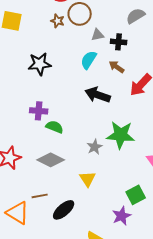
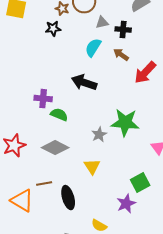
black star: (40, 64) -> (53, 29), moved, size x0.7
black arrow: (98, 95) -> (84, 83), moved
black ellipse: (64, 210) -> (68, 198), turned -65

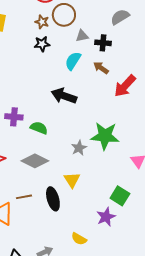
black star: (53, 29) -> (42, 44), moved
purple cross: (43, 99) -> (14, 117), moved
green square: (140, 183) -> (120, 196), turned -30
black ellipse: (68, 198) -> (53, 199), moved

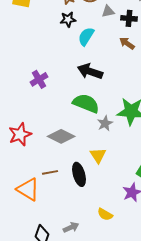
cyan semicircle: (73, 61) -> (86, 36), moved
purple cross: (14, 117) -> (39, 79), moved, turned -36
green semicircle: (39, 128) -> (86, 103), moved, size x1.5

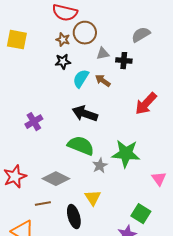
brown arrow: (127, 43) -> (103, 81), moved
brown line: (50, 172) -> (43, 204), moved

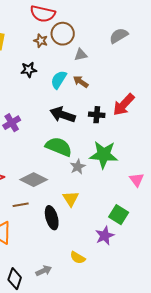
black cross: (124, 61) -> (97, 115), moved
black star: (63, 62) -> (29, 70), moved

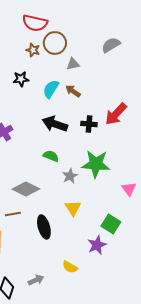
green semicircle: (59, 147) -> (51, 156), size x0.6
yellow triangle: (71, 199) -> (73, 208), moved

